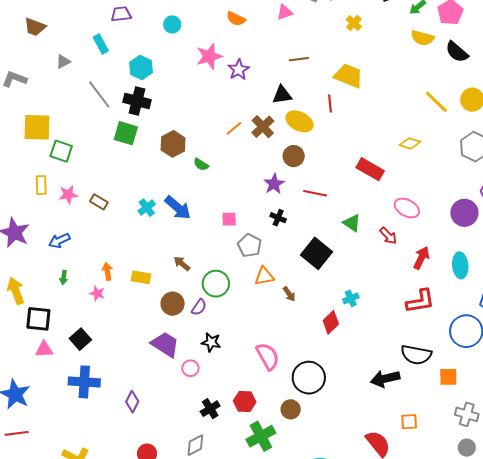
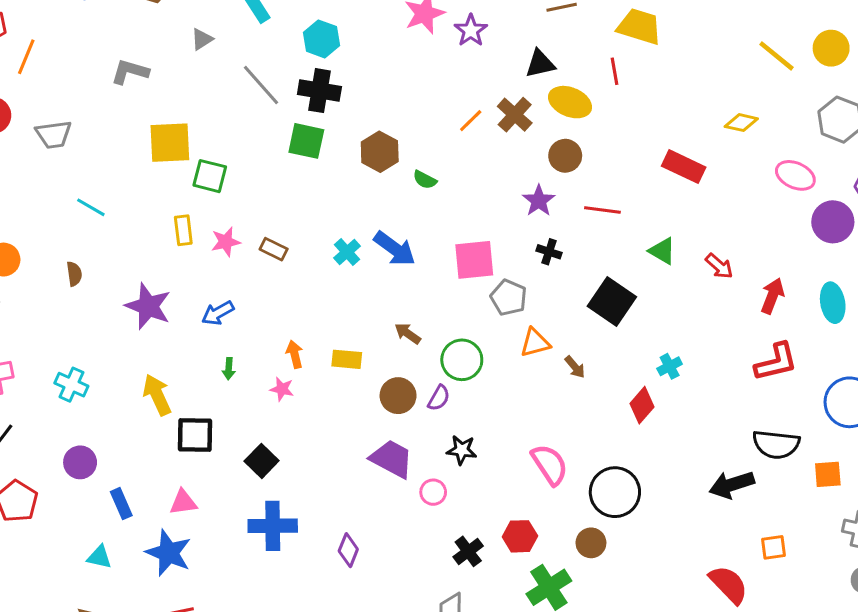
pink ellipse: (407, 208) -> (795, 175), moved
pink square: (229, 219) -> (474, 260), size x1.8
pink triangle: (44, 349) -> (183, 502), moved

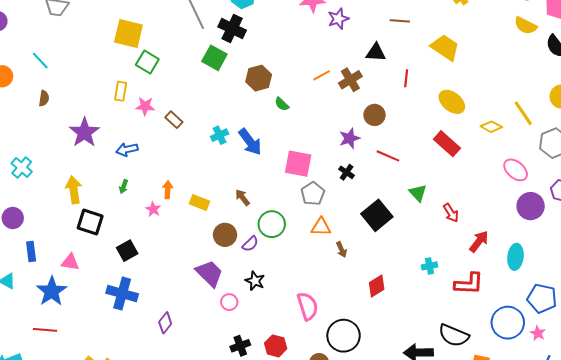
yellow line: (777, 56) -> (523, 113), moved
red line: (614, 71) -> (406, 78), moved
yellow ellipse: (570, 102) -> (452, 102), moved
cyan line: (91, 207) -> (40, 61), moved
cyan cross: (670, 366) -> (430, 266), moved

